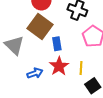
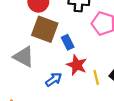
yellow line: (81, 68) -> (96, 77), moved

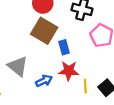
gray triangle: (24, 57) -> (18, 66), moved
red star: (77, 65) -> (69, 71), turned -30

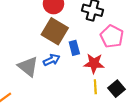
red star: (69, 71) -> (94, 63), moved
blue arrow: (44, 81) -> (52, 60), moved

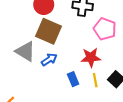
blue rectangle: (74, 48) -> (73, 79), moved
gray triangle: (28, 67) -> (25, 51), moved

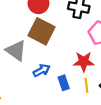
blue arrow: (49, 59) -> (42, 70), moved

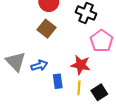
brown square: (41, 31) -> (46, 29), size x0.7
gray triangle: (16, 51) -> (16, 62), moved

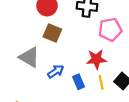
pink pentagon: (101, 41) -> (110, 30), turned -30
gray triangle: (16, 62) -> (29, 57), moved

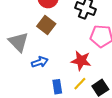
blue rectangle: (78, 82) -> (57, 87), moved
yellow line: (101, 82) -> (80, 84), turned 40

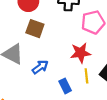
yellow line: (80, 84) -> (86, 76), turned -32

